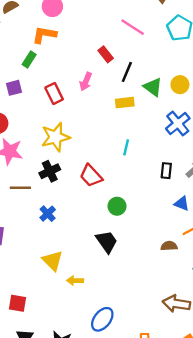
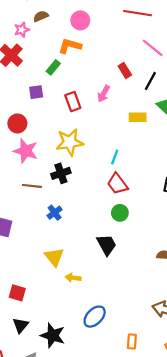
black line: (127, 72) -> (150, 81), moved
cyan line: (126, 147) -> (115, 157), moved
red trapezoid: (91, 176) -> (117, 184), moved

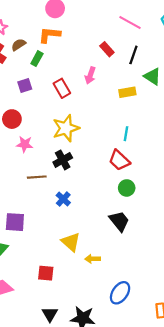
brown semicircle: (41, 16) -> (19, 45), moved
pink star: (26, 151) -> (25, 144), size x0.7
cyan line: (115, 157) -> (126, 134), moved
red square: (17, 293) -> (46, 273), moved

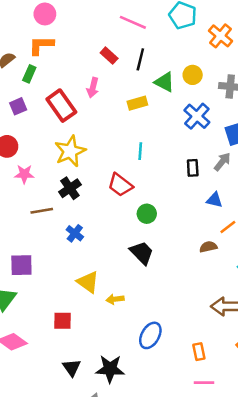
red rectangle: (62, 88) -> (61, 106), size x1.4
red trapezoid: (119, 160) -> (120, 185), moved

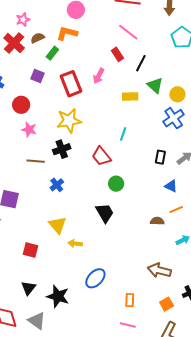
pink line: (133, 22) -> (128, 32), moved
yellow circle: (193, 75) -> (177, 94), moved
purple square: (18, 106) -> (37, 76), turned 32

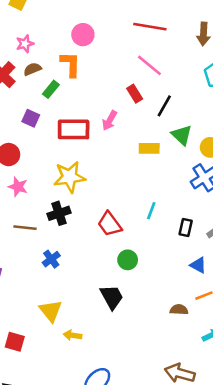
pink star: (23, 20) -> (25, 44), moved
orange L-shape: (67, 33) -> (71, 64), turned 75
red rectangle: (71, 84) -> (74, 129), turned -70
cyan line: (123, 134) -> (151, 211), moved

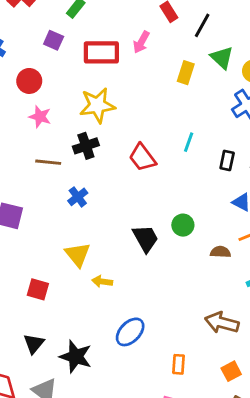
yellow rectangle: (149, 148) -> (186, 73), turned -72
green circle: (128, 260) -> (183, 225), moved

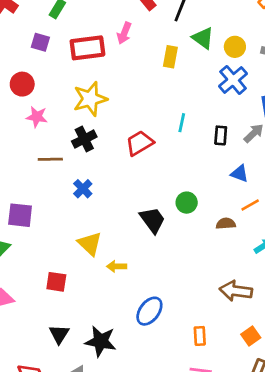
red trapezoid: (142, 157) -> (140, 143), turned 104

